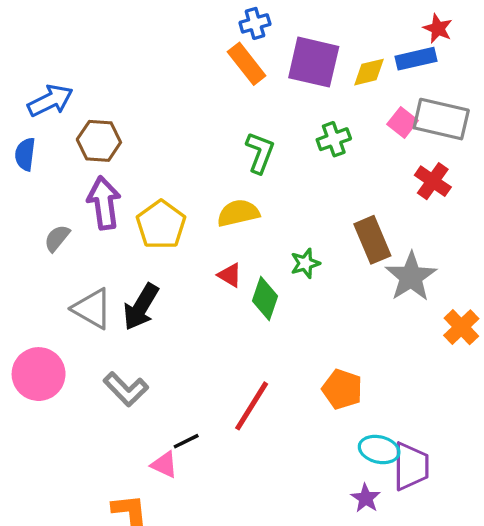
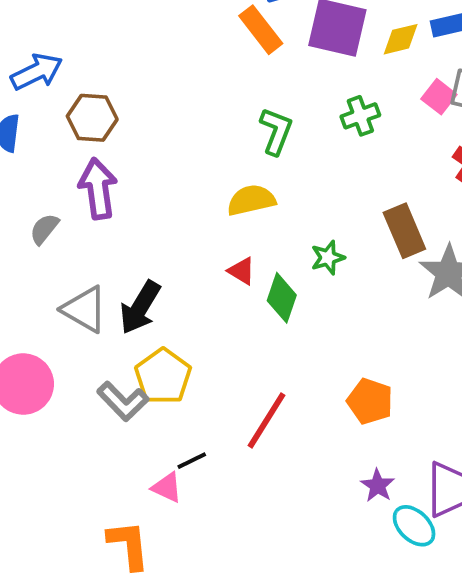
yellow pentagon: (161, 225) -> (163, 376), moved
cyan ellipse: (379, 450) -> (414, 526), moved, turned 30
purple star: (366, 498) -> (378, 486), moved

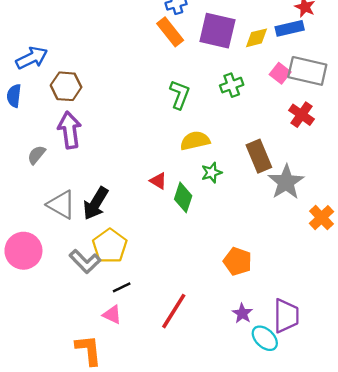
yellow semicircle: (251, 200) -> (195, 141), moved
red line: (267, 420) -> (174, 311), moved
black line: (192, 461) -> (122, 287), moved

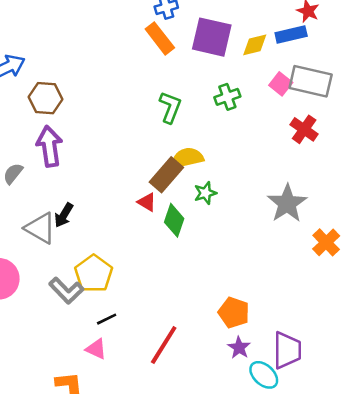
brown rectangle: (259, 156) -> (166, 175), moved, turned 64
black arrow: (96, 203) -> (64, 215), moved, size x0.7
orange pentagon: (238, 261) -> (234, 313), moved

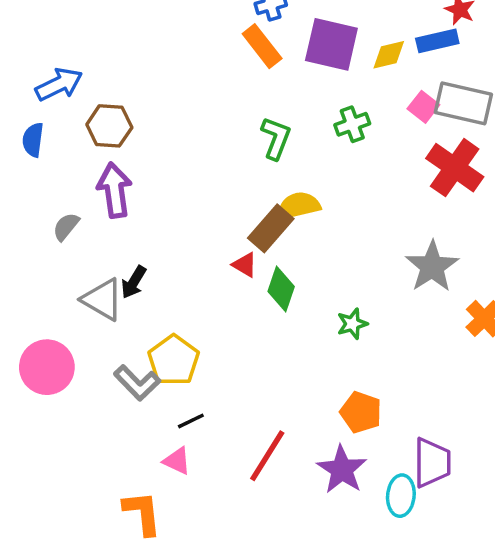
red cross: (304, 129) -> (455, 168), size x1.5
green star: (205, 193) -> (352, 324), moved
purple star: (239, 348) -> (342, 470), moved, size x1.6
cyan ellipse: (264, 375) -> (401, 496), turned 52

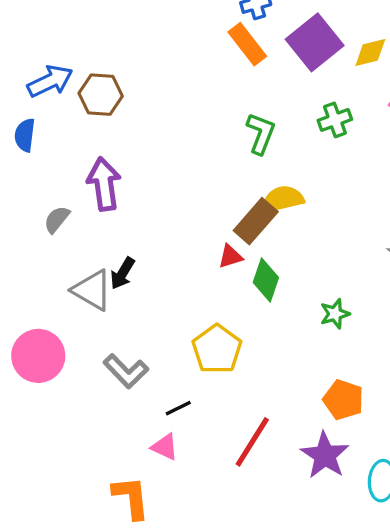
purple square: (331, 44) -> (315, 42), turned 38
brown hexagon: (109, 126) -> (101, 95), moved
red triangle: (245, 265) -> (230, 256), turned -48
yellow pentagon: (174, 360) -> (217, 349), moved

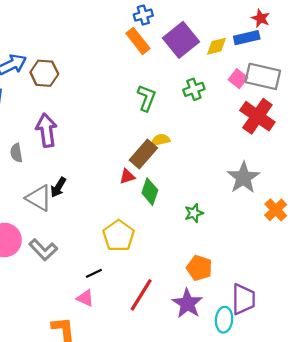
yellow semicircle: (283, 199) -> (161, 140), size x0.7
gray semicircle: (57, 219) -> (16, 153), turned -48
gray L-shape: (126, 371) -> (43, 250), moved

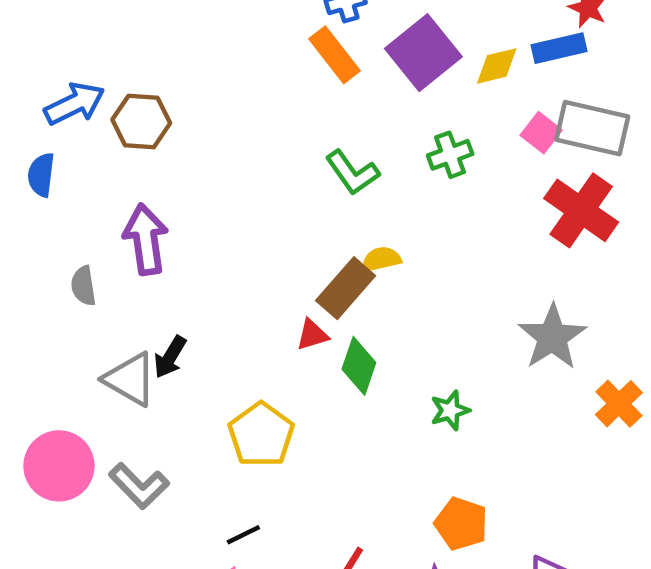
green L-shape: (147, 98) -> (352, 173), turned 124
yellow pentagon: (119, 236) -> (261, 435), moved

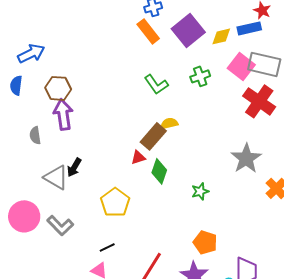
brown hexagon: (141, 121) -> (58, 88), moved
pink square: (541, 133) -> (241, 66), size x1.5

